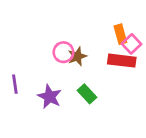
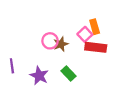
pink square: (131, 44) -> (85, 34), moved

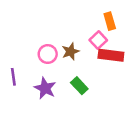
orange rectangle: (95, 27) -> (110, 21), moved
pink circle: (50, 41) -> (48, 54), moved

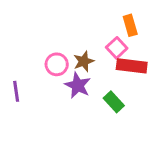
green rectangle: (79, 86) -> (114, 102), moved
purple star: (45, 88) -> (78, 85), moved

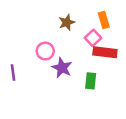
brown star: (84, 61) -> (67, 22), moved
green rectangle: (114, 102) -> (91, 81), turned 49

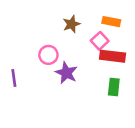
orange rectangle: (104, 20) -> (111, 22), turned -63
green rectangle: (91, 81) -> (114, 87), moved

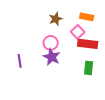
pink circle: (48, 55) -> (51, 43), moved
purple line: (14, 78) -> (20, 61), moved

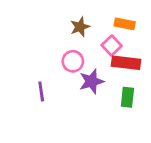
purple star: (52, 57) -> (91, 81), moved, turned 30
purple line: (20, 61) -> (41, 91), moved

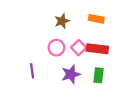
pink square: (112, 45) -> (79, 48), moved
purple star: (91, 81) -> (71, 74), moved

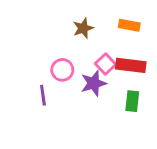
pink circle: (56, 48) -> (62, 70), moved
purple star: (71, 74) -> (94, 83), moved

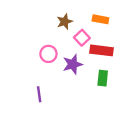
pink square: (105, 64) -> (82, 38), moved
purple line: (43, 95) -> (39, 94), moved

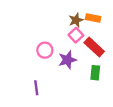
brown star: (65, 22) -> (76, 20), moved
red rectangle: (102, 50) -> (94, 47), turned 36

